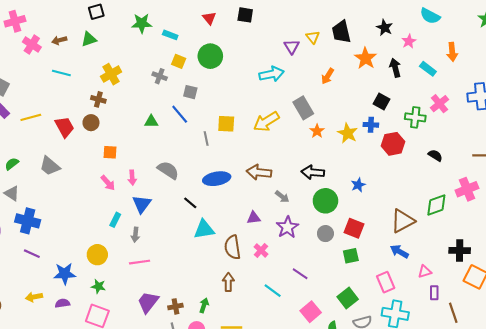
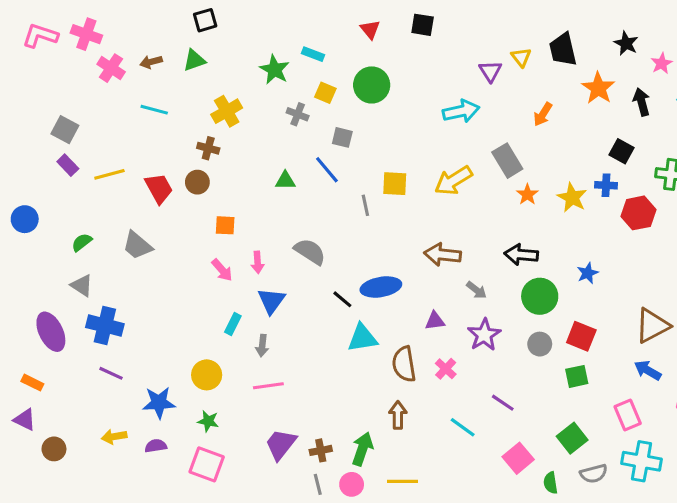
pink cross: (15, 21) -> (86, 34), turned 36
green star: (142, 23) -> (274, 70), moved, turned 30
blue ellipse: (217, 179) -> (381, 287), moved
green arrow: (204, 305) -> (362, 449), size x1.5

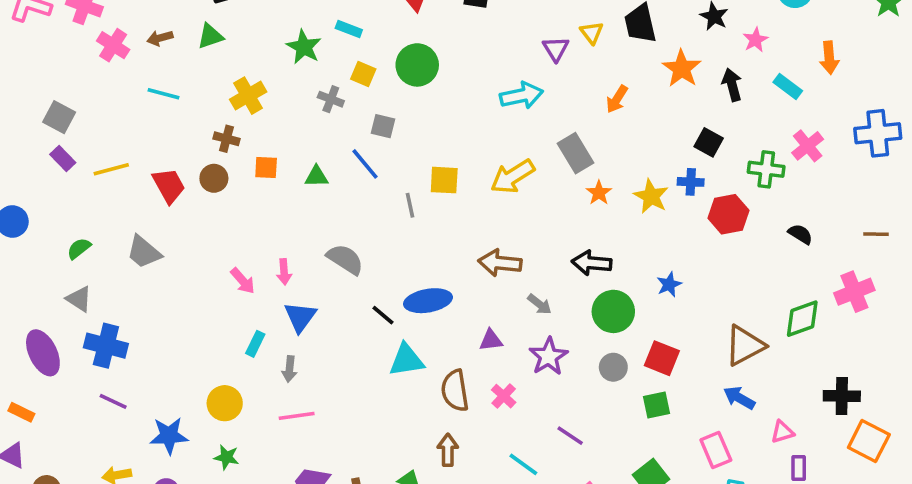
orange square: (225, 225) -> (266, 168), moved

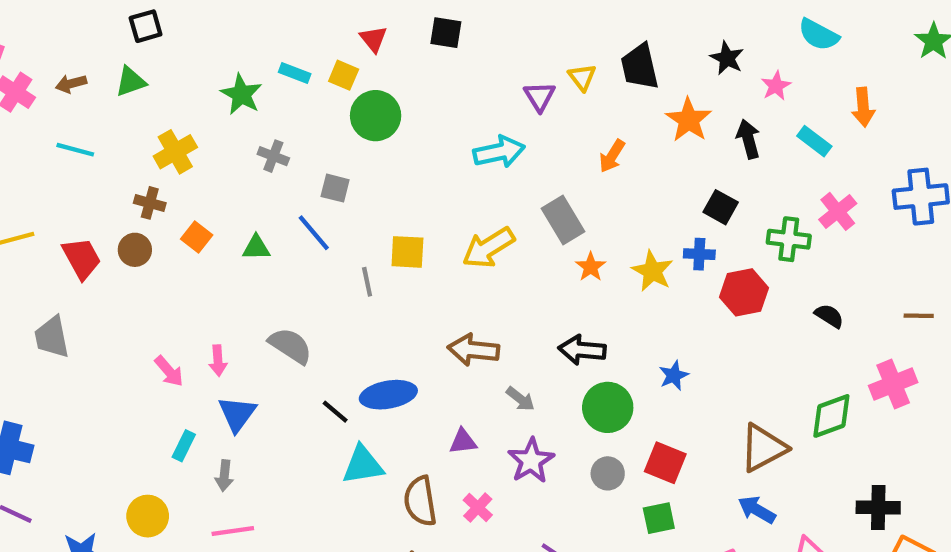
yellow square: (363, 74) -> (344, 75), moved
orange square: (266, 168) -> (197, 237), turned 35
gray trapezoid: (144, 252) -> (52, 337), turned 39

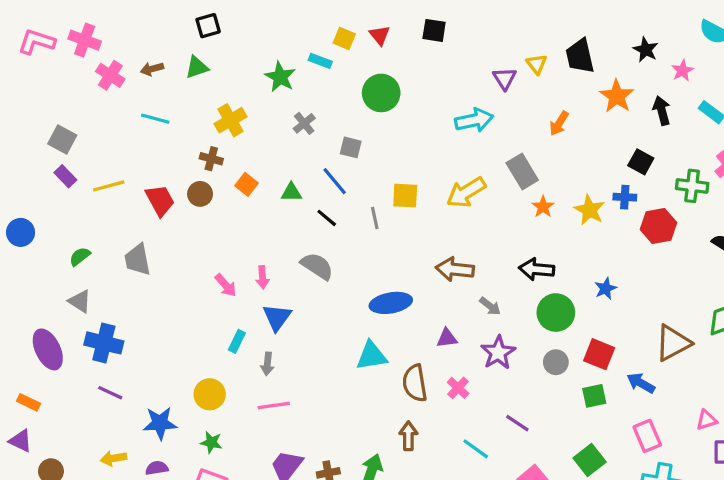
yellow square: (344, 75) -> (344, 38), moved
gray cross: (273, 156) -> (304, 123), turned 30
black line: (335, 412) -> (327, 218), moved
blue arrow: (757, 510) -> (641, 383), moved

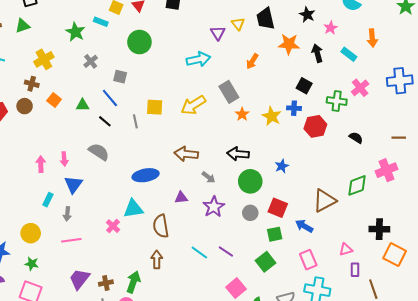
orange star: (617, 96) -> (289, 44), turned -30
pink arrow: (226, 285) -> (41, 164), turned -140
pink cross: (458, 388) -> (113, 226), moved
cyan line: (476, 449) -> (199, 253), moved
green square: (590, 460) -> (266, 262), moved

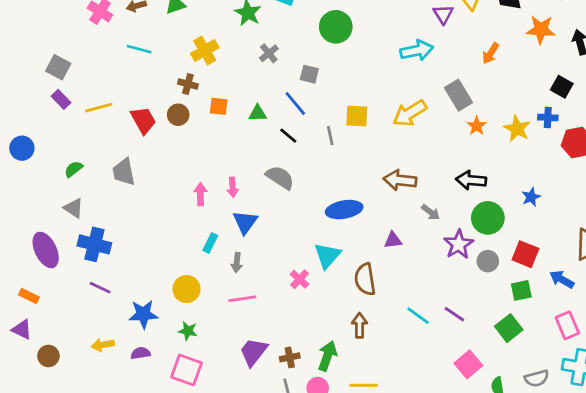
orange square: (54, 100) -> (219, 106), turned -32
purple star: (214, 207) -> (459, 244), moved
cyan triangle: (133, 209) -> (327, 256), turned -40

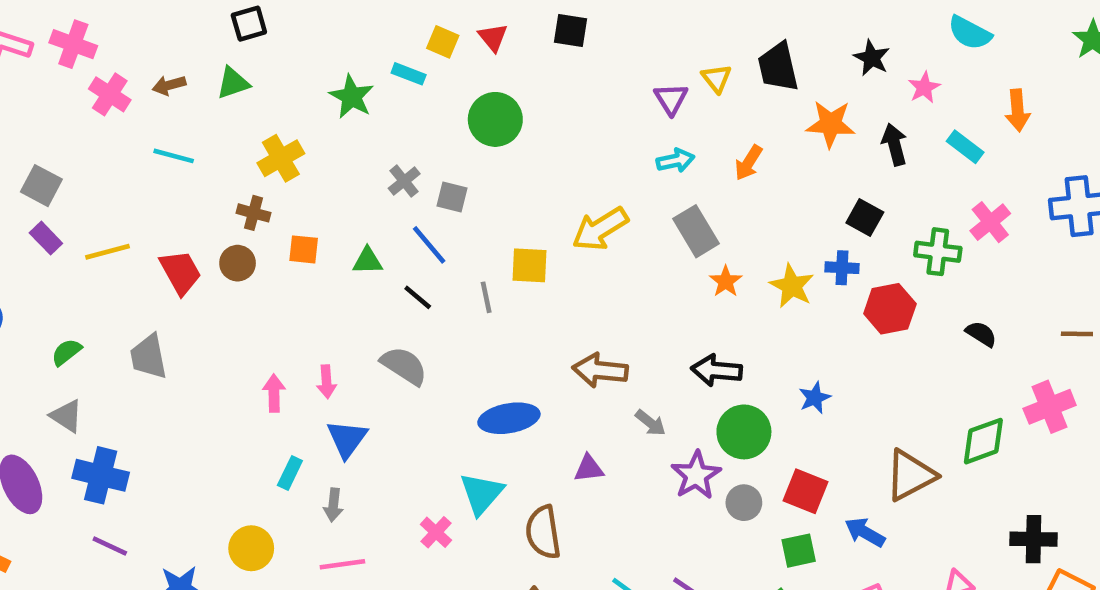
cyan arrow: (417, 51) -> (675, 160), moved, size x0.7
gray cross: (269, 53) -> (404, 181), moved
yellow arrow: (410, 113) -> (600, 229), moved

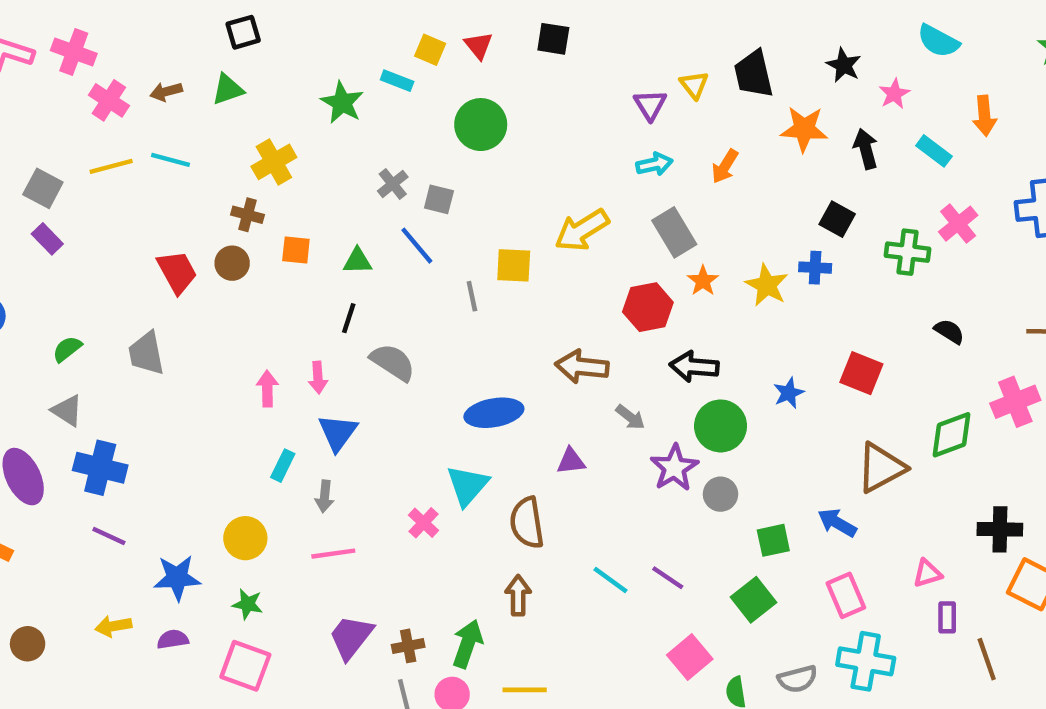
yellow line: (108, 252) -> (111, 166), moved
black line: (418, 297) -> (349, 318), moved, turned 68
red hexagon: (890, 309) -> (648, 307), moved
red square: (805, 491) -> (861, 373), moved

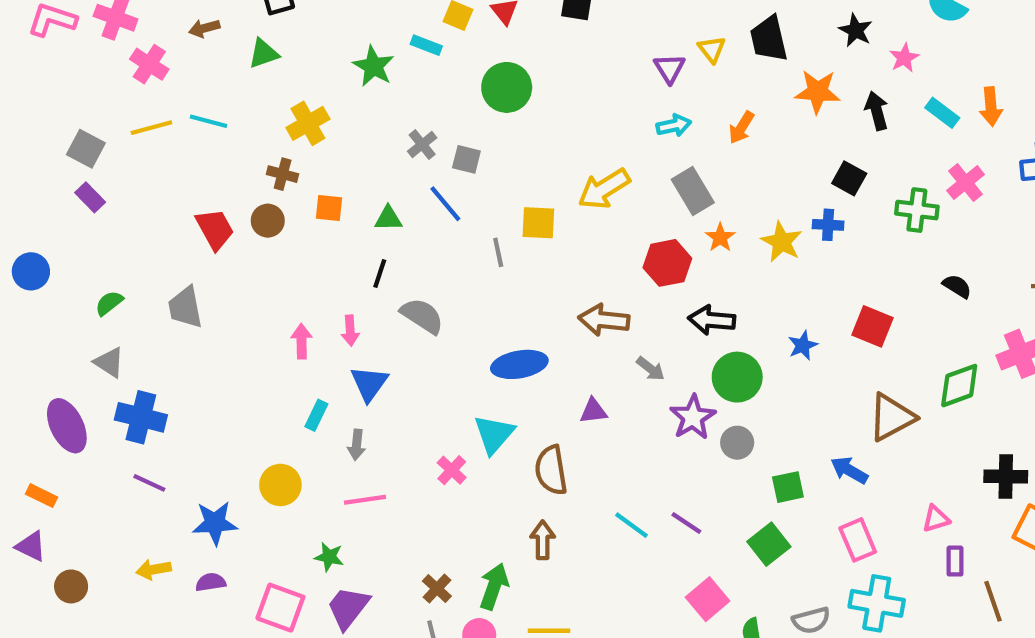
brown arrow: (166, 92) -> (204, 28), moved
orange arrow: (984, 116) -> (991, 106), moved
green star: (248, 604) -> (329, 557), moved
purple trapezoid: (351, 637) -> (348, 608), moved
brown cross: (408, 646) -> (437, 589), turned -36

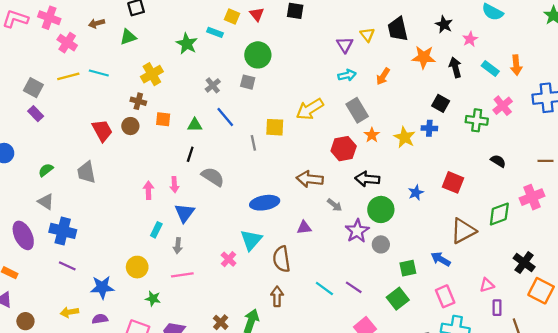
gray square: (466, 159) -> (248, 82), moved
black cross: (1006, 476) -> (524, 263), turned 35
green star: (329, 557) -> (153, 299), moved

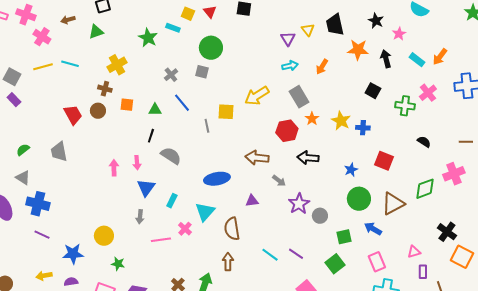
orange arrow: (516, 65) -> (440, 57), turned 42
blue cross: (429, 128) -> (363, 128), moved
green circle: (381, 209) -> (359, 199), moved
cyan rectangle: (156, 230) -> (172, 201), moved
pink line: (182, 275) -> (161, 240), moved

